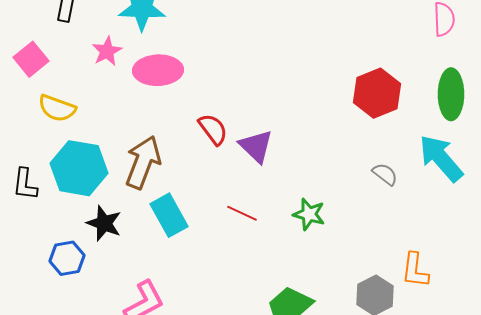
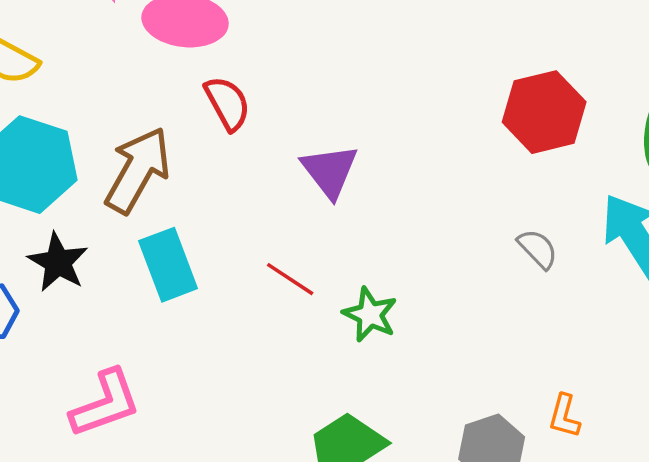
red semicircle: (213, 129) -> (227, 103), moved
green star: (309, 214) -> (370, 315), moved
orange L-shape: (415, 270) -> (564, 416), size x0.7

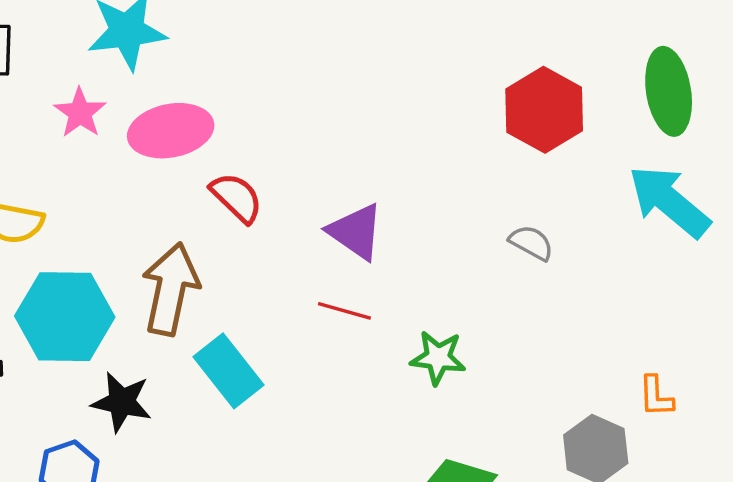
gray semicircle: (538, 249) -> (531, 243), moved
red line: (290, 279) -> (344, 311), moved

